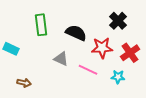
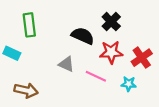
black cross: (118, 21) -> (111, 22), moved
green rectangle: (41, 25) -> (29, 25), moved
brown arrow: (24, 83) -> (26, 90), size x1.5

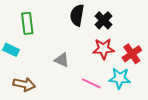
black semicircle: (83, 36) -> (77, 15), moved, turned -105
pink line: (96, 76) -> (91, 83), moved
cyan star: (129, 84) -> (120, 78), size x1.5

